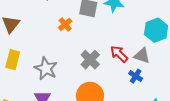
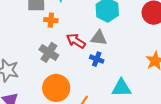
orange cross: (65, 24) -> (51, 20), moved, turned -32

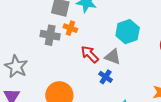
gray cross: (49, 52) -> (50, 35), moved, turned -36

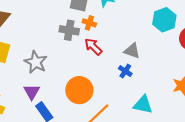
cyan hexagon: (128, 32) -> (164, 20), moved
red arrow: (90, 54) -> (93, 47), moved

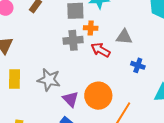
gray triangle: (132, 51) -> (124, 37), moved
purple triangle: (32, 92) -> (71, 99), moved

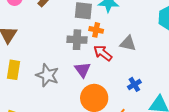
blue cross: (138, 65) -> (134, 84), moved, turned 32
purple triangle: (71, 99) -> (83, 70), moved

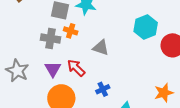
red arrow: (103, 53) -> (76, 68), moved

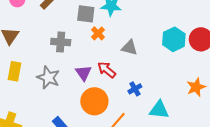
cyan hexagon: (146, 27) -> (174, 39), moved
orange cross: (71, 31) -> (98, 33), turned 32
gray cross: (51, 39) -> (61, 42), moved

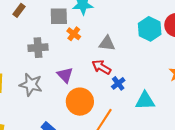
red arrow: (107, 70) -> (101, 67), moved

